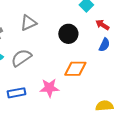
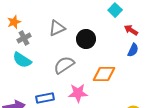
black circle: (68, 34) -> (86, 39), moved
gray semicircle: (21, 58) -> (64, 65), moved

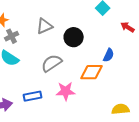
red arrow: (131, 30) -> (128, 27), moved
blue semicircle: (133, 50) -> (109, 55), moved

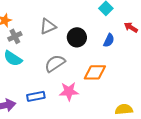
blue semicircle: (109, 55) -> (109, 40), moved

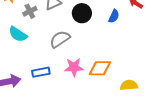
gray cross: (15, 36) -> (30, 11), moved
orange diamond: (95, 72) -> (100, 68), moved

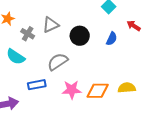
gray cross: (30, 11) -> (28, 34), turned -32
blue rectangle: (41, 72) -> (37, 85), moved
yellow semicircle: (129, 85) -> (127, 88), moved

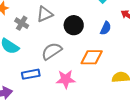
orange diamond: (98, 91) -> (92, 57), moved

